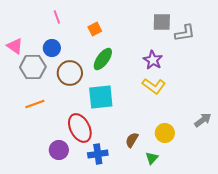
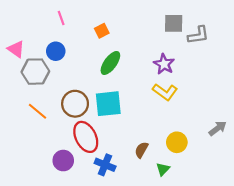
brown circle: (70, 73) -> (75, 104), moved
orange line: (35, 104) -> (38, 111), turned 60
blue cross: (98, 154) -> (105, 165), turned 30

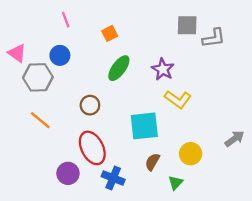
purple star: (164, 64) -> (163, 69), moved
brown circle: (75, 104) -> (90, 105), moved, size x0.7
cyan square: (108, 104) -> (144, 126), moved

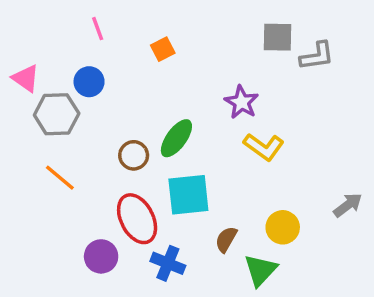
green ellipse: (119, 68) -> (176, 138), moved
cyan square: (144, 126) -> (188, 195), moved
green triangle: (176, 183) -> (260, 270), size x1.5

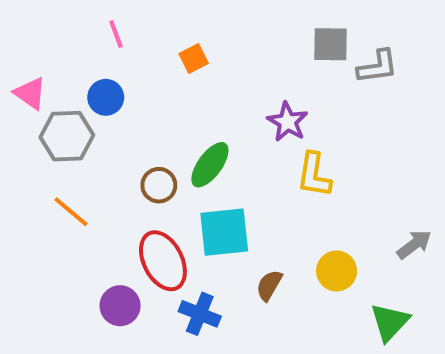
yellow L-shape: (264, 147) -> (314, 175), turned 63
green triangle: (260, 270) -> (390, 322), moved

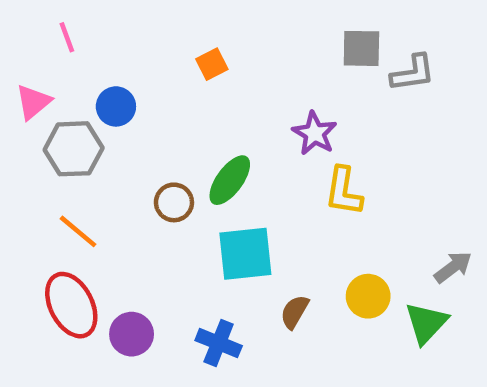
pink line: (116, 34) -> (67, 37), moved
pink triangle: (30, 93) -> (33, 102), turned 45
red ellipse: (163, 261) -> (71, 305), moved
green triangle: (390, 322) -> (426, 323), moved

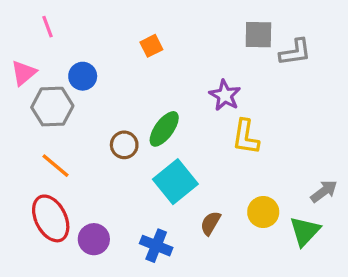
cyan square: (245, 254) -> (175, 182), turned -33

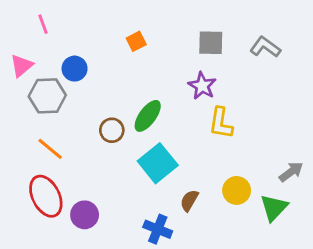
gray square: (258, 35) -> (211, 43), moved
gray L-shape: (295, 52) -> (265, 47), turned -136
blue cross: (156, 246) -> (158, 229), moved

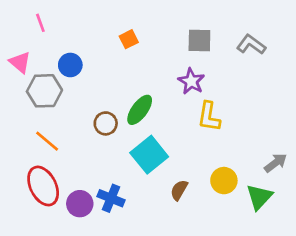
pink triangle: (21, 66) -> (20, 62), turned -40
blue cross: (158, 229) -> (111, 198), moved

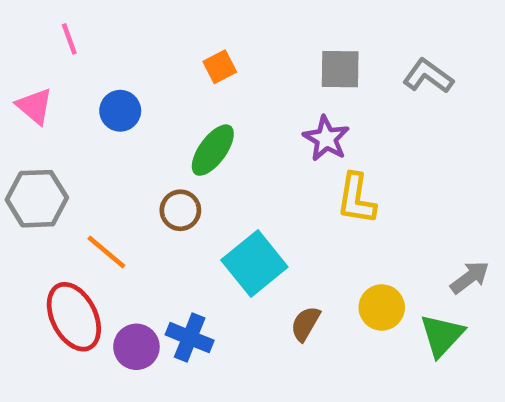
gray hexagon: (44, 91) -> (37, 199), moved
green ellipse: (140, 110) -> (213, 150), moved
orange line: (47, 141) -> (106, 252), moved

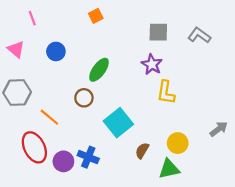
orange square: (220, 67) -> (96, 16), moved
green triangle: (442, 335) -> (169, 169), moved, turned 35

